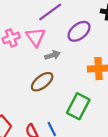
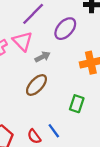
green rectangle: (78, 106) -> (77, 104), size x0.7

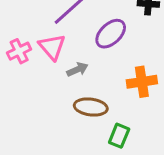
brown ellipse: (36, 85) -> (91, 107), moved, turned 50

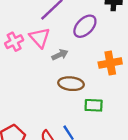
green rectangle: (119, 136) -> (94, 105), turned 72

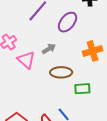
pink triangle: (40, 38) -> (26, 60), moved

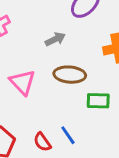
pink triangle: (26, 60) -> (22, 82), moved

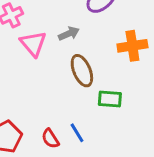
brown ellipse: (70, 75) -> (82, 71), turned 60
pink triangle: (22, 82) -> (33, 44), moved

